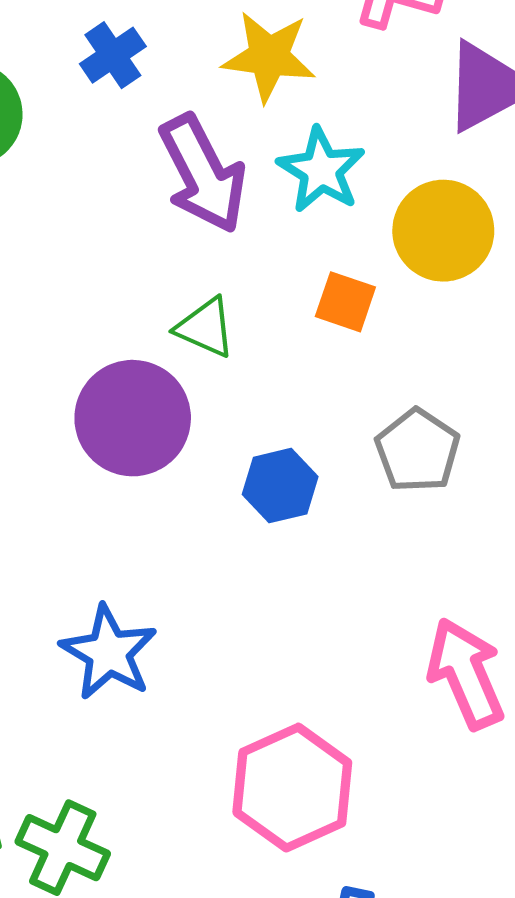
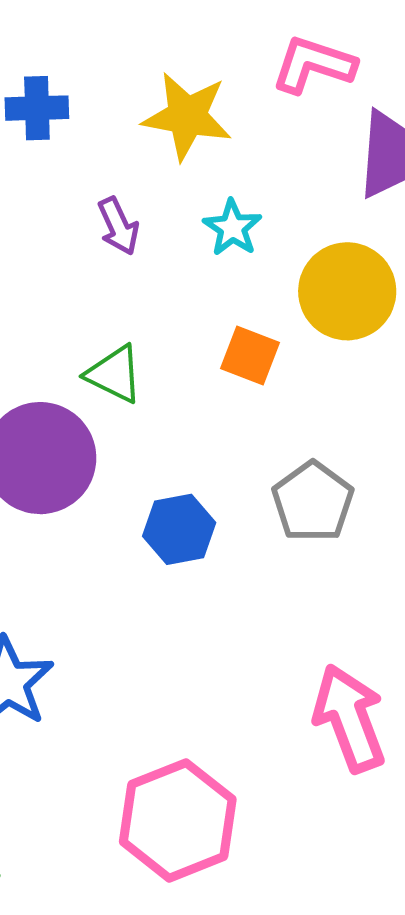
blue cross: (113, 55) -> (37, 108), turned 30
cyan star: (321, 170) -> (232, 228), size x0.7
purple arrow: (203, 174) -> (118, 226), size x0.5

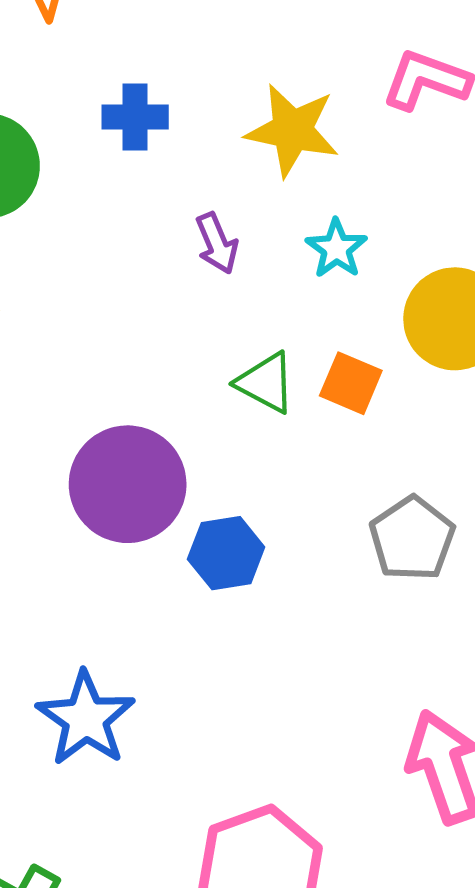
green triangle: (114, 374) -> (266, 383), moved
blue hexagon: (179, 529) -> (226, 553), moved

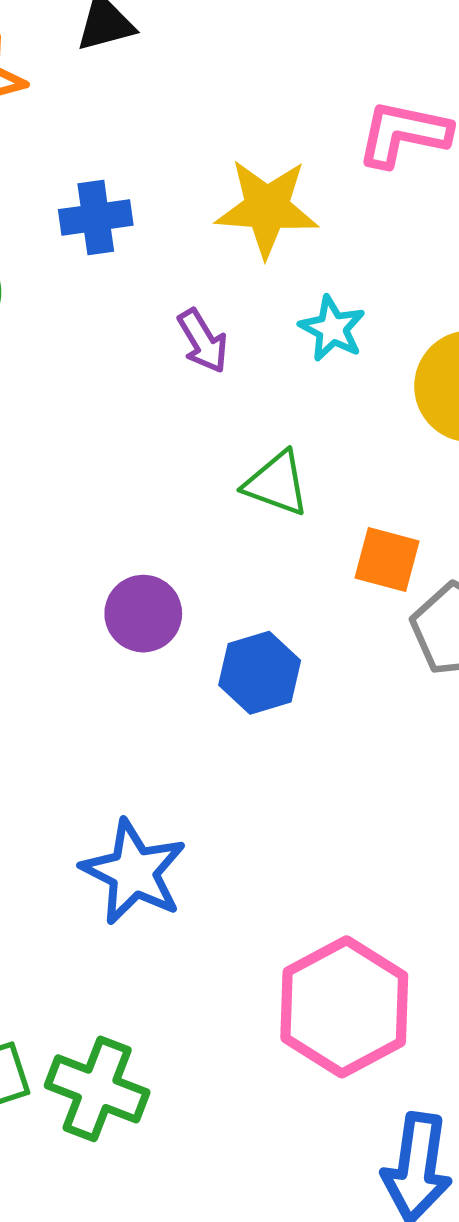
orange square: (351, 383) -> (387, 560), moved
purple circle: (128, 484) -> (143, 614), size x0.6

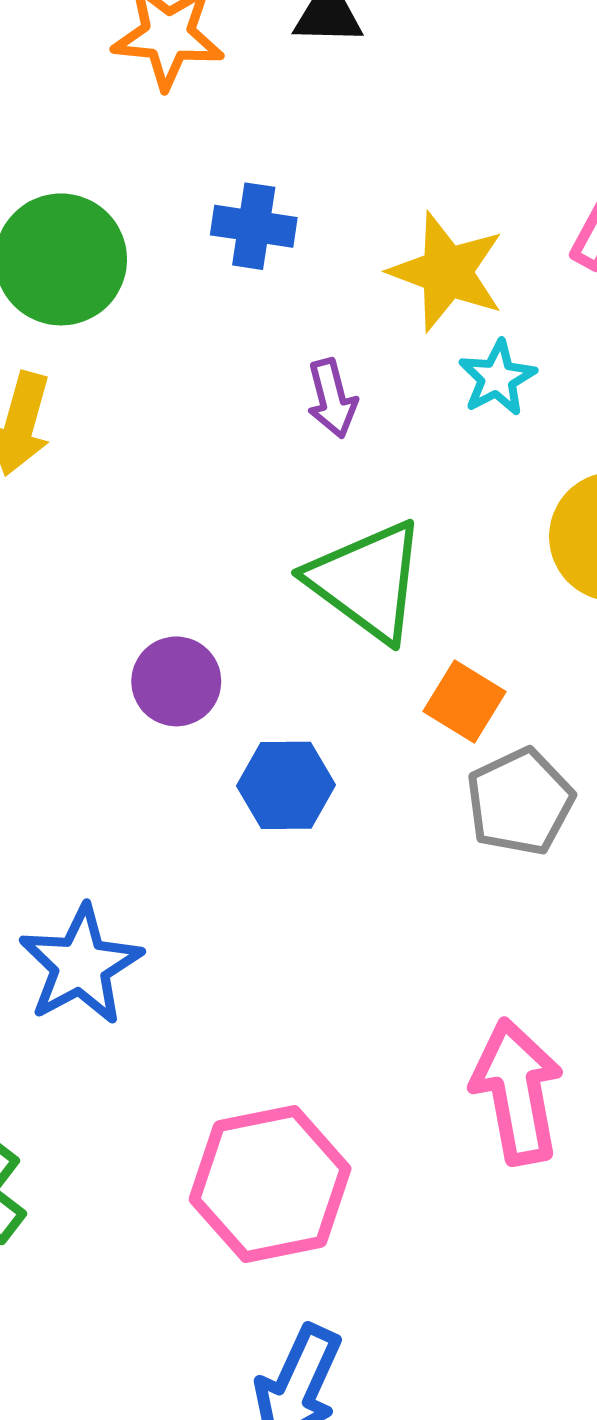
cyan star: (332, 329) -> (497, 378), moved
green triangle: (277, 484) -> (367, 581), size x1.6

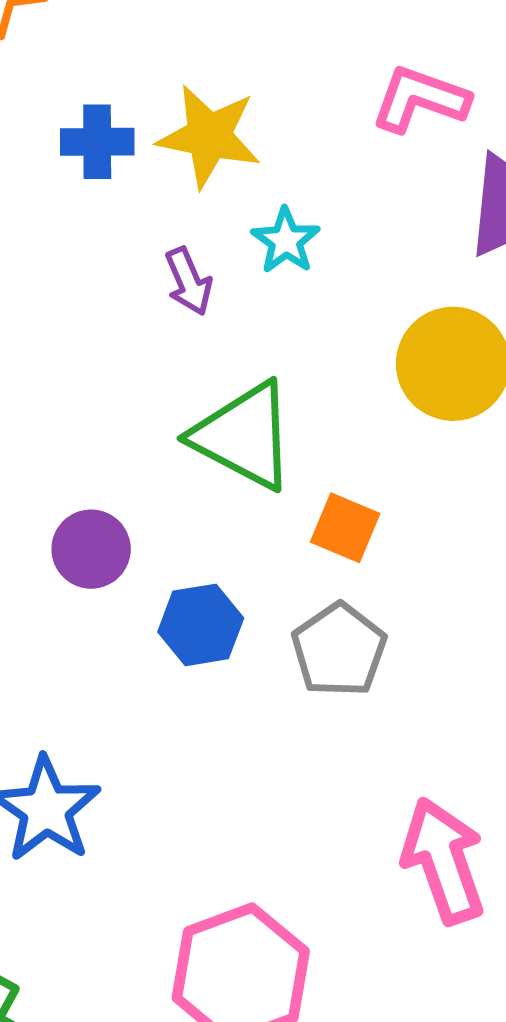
yellow star: (447, 272) -> (209, 136), moved
cyan star: (497, 378) -> (286, 241), moved
gray pentagon: (520, 802) -> (339, 650), moved

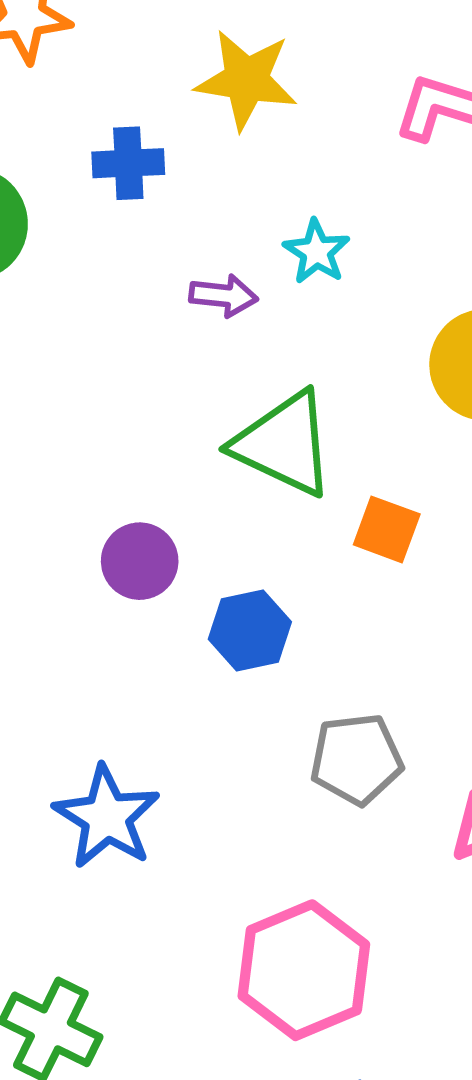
yellow star: (209, 136) -> (246, 80), moved
purple arrow: (189, 281) -> (223, 296), turned -58
gray pentagon: (339, 650) -> (356, 759), moved, turned 30

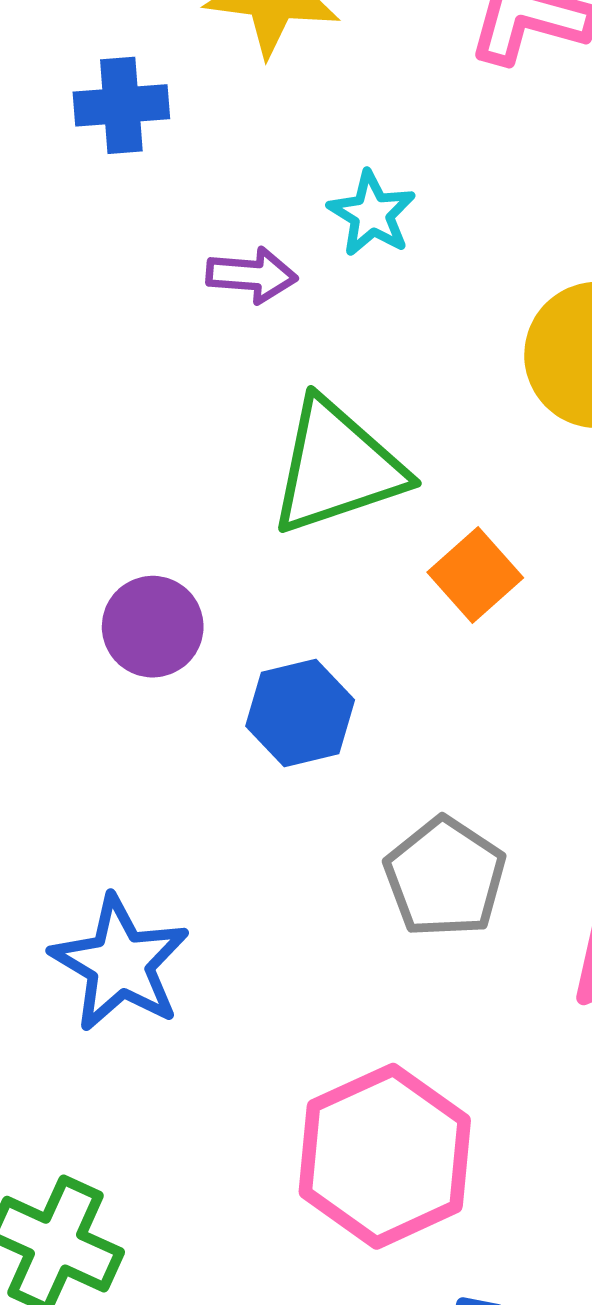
green triangle: (284, 444) -> (337, 467), turned -42
orange square: (387, 529) -> (475, 575), turned 30
gray pentagon: (356, 759) -> (445, 877), turned -30

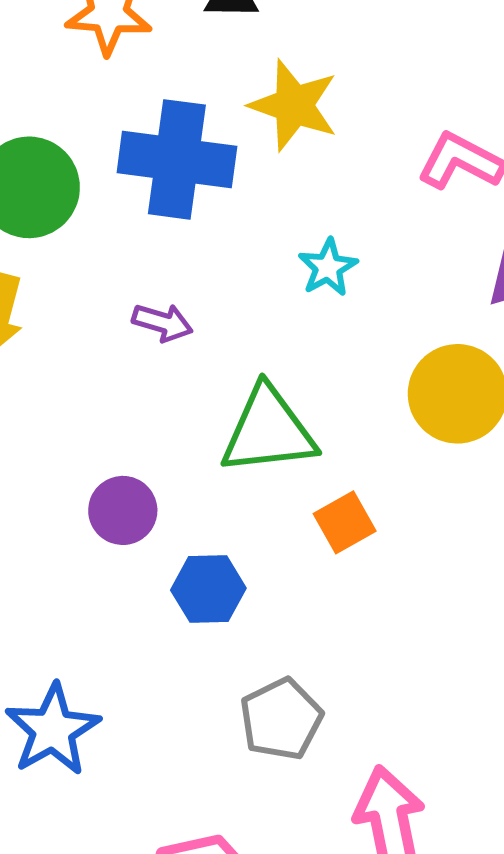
blue cross: (121, 105) -> (177, 159), size x1.8
purple arrow: (252, 275) -> (163, 322), moved

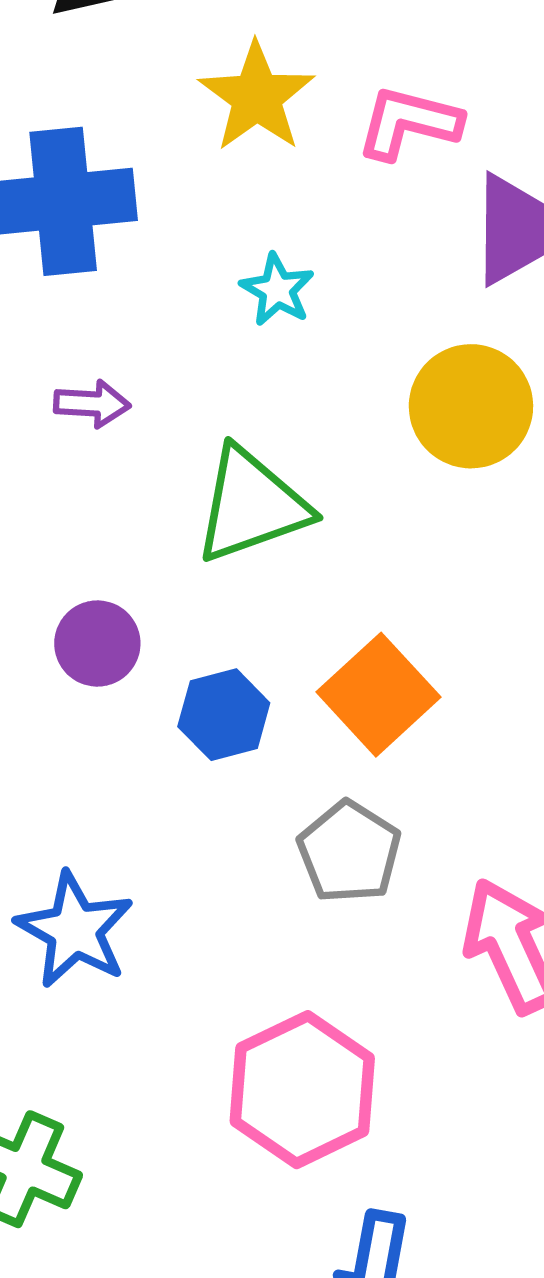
yellow star: (294, 105) -> (257, 97), moved, turned 30
orange square: (345, 522) -> (379, 695), moved, size x1.5

